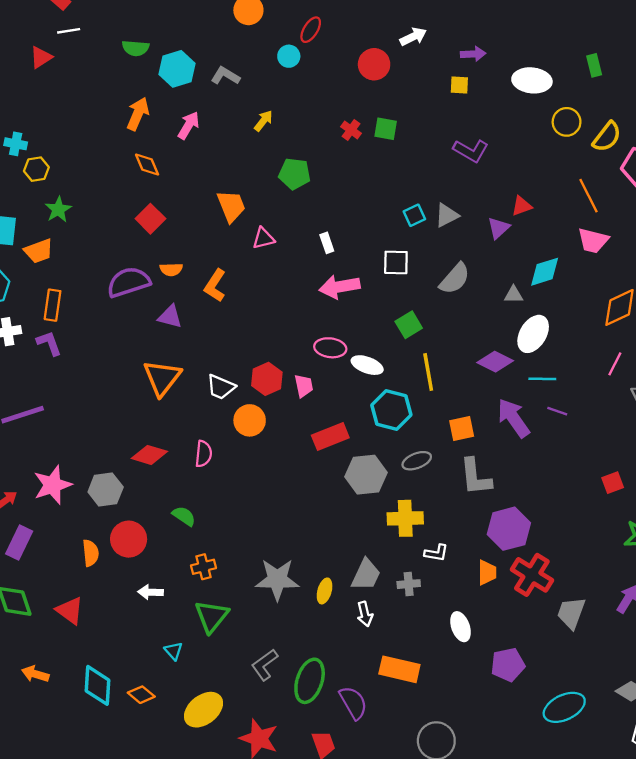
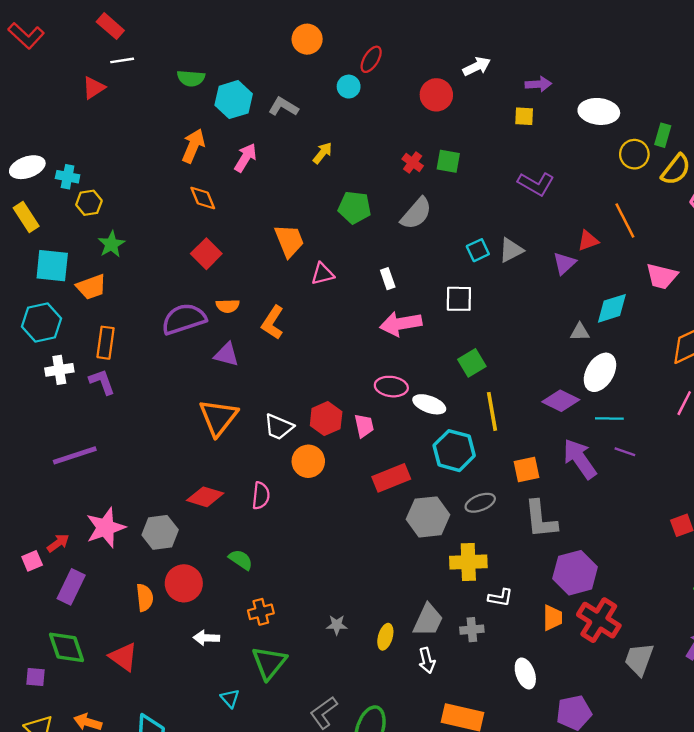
green rectangle: (594, 65) -> (663, 135), moved, turned 30
orange line: (588, 196) -> (625, 221), moved
gray semicircle: (455, 279) -> (416, 213), moved
gray star: (277, 579) -> (337, 625), size x0.5

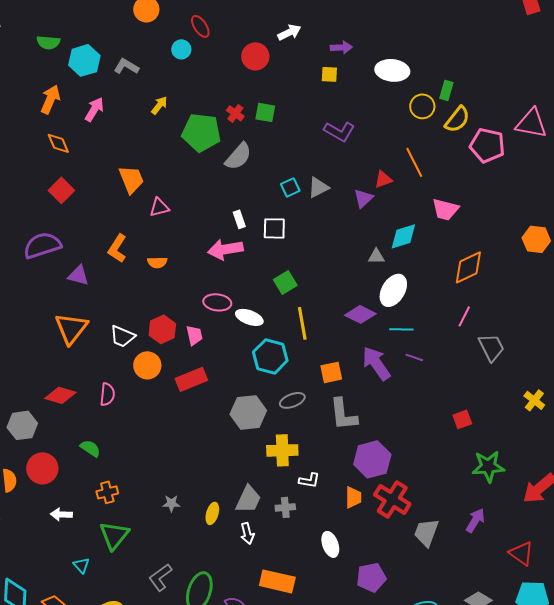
red ellipse: (371, 59) -> (200, 26), turned -65
green pentagon: (355, 207) -> (201, 132), moved, size x1.4
white rectangle: (388, 279) -> (239, 219), moved
orange semicircle: (228, 306) -> (157, 262), moved
red rectangle: (391, 478) -> (191, 379), moved

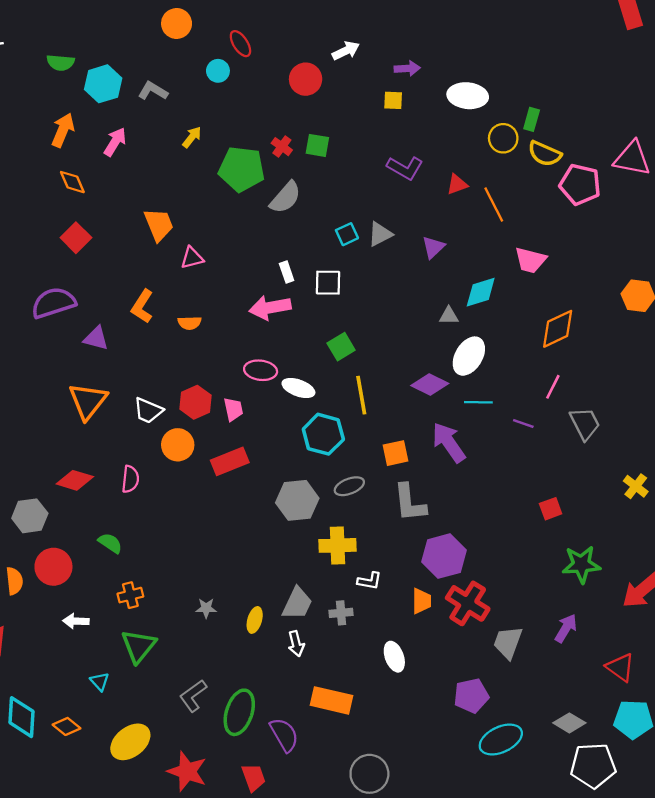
yellow semicircle: (457, 119) -> (545, 154), turned 76
red triangle: (383, 179) -> (457, 184), moved
purple line: (414, 357) -> (523, 424), moved
purple pentagon: (371, 577) -> (471, 696), moved

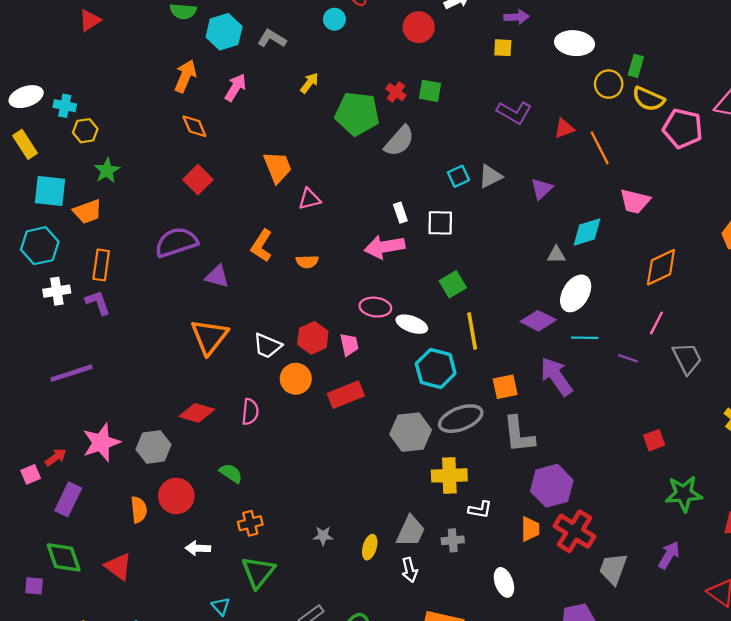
gray ellipse: (349, 486) -> (461, 419), size x1.5

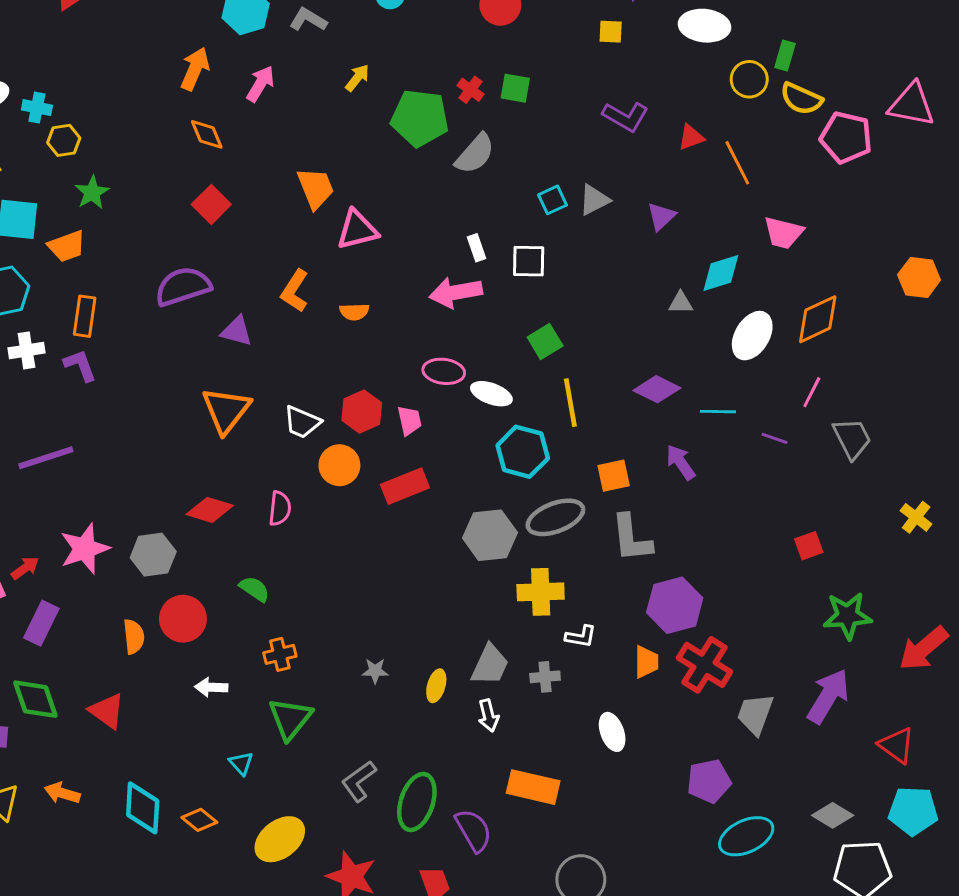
pink triangle: (309, 199) -> (357, 230), size x1.4
white ellipse: (576, 293) -> (752, 336), moved
purple arrow: (556, 376) -> (681, 462), size x0.7
purple arrow: (669, 555) -> (828, 696), size x1.5

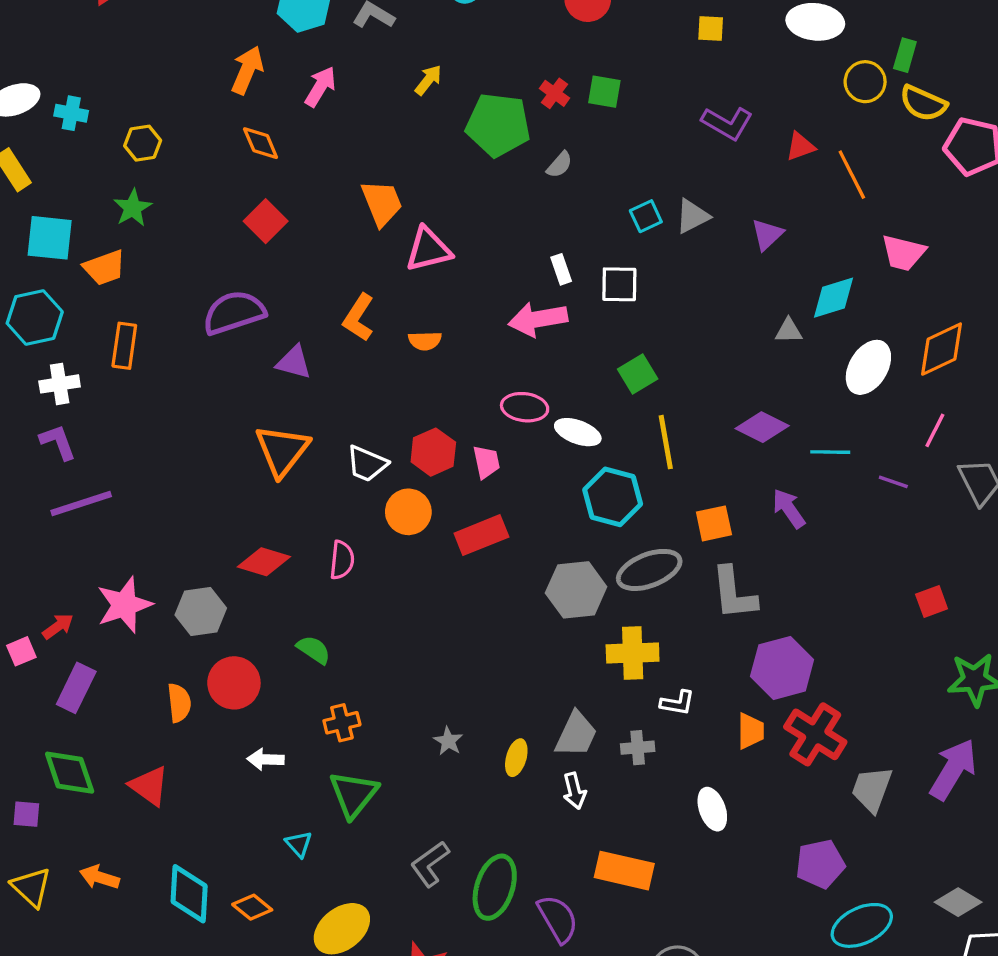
yellow hexagon: (64, 140) -> (143, 143), moved
gray semicircle: (475, 154) -> (559, 165), size x0.6
purple L-shape: (80, 365) -> (58, 442), moved
gray star: (375, 671) -> (448, 741), turned 30

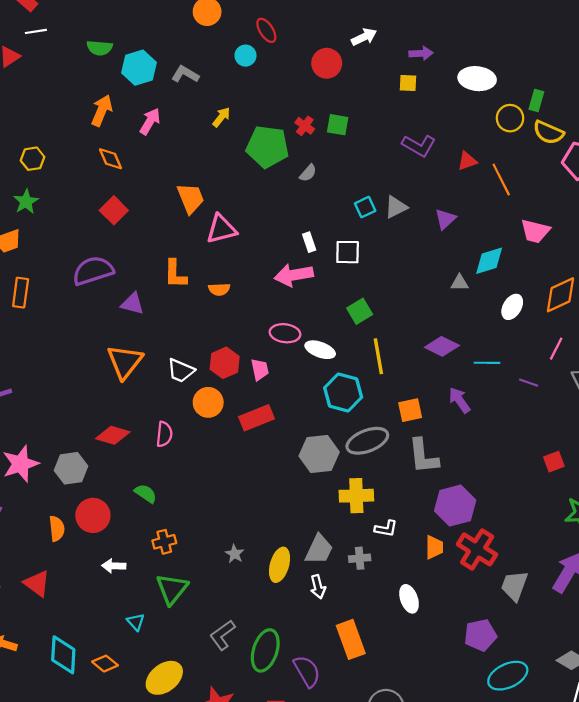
orange L-shape: (359, 318) -> (175, 274), turned -32
white ellipse: (868, 367) -> (512, 307), size x0.7
yellow ellipse: (516, 758) -> (280, 565), size x1.4
orange rectangle: (624, 871) -> (351, 639), turned 57

